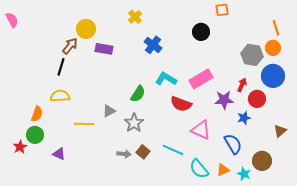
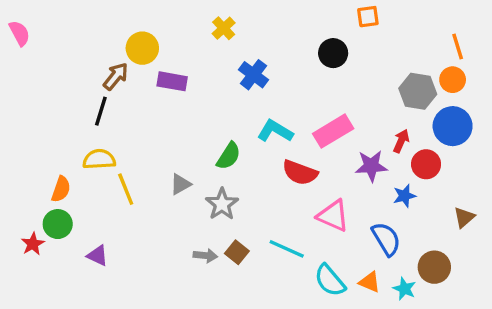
yellow line: (84, 124) -> (126, 189), moved, turned 66
orange triangle: (223, 170) -> (370, 282), turned 48

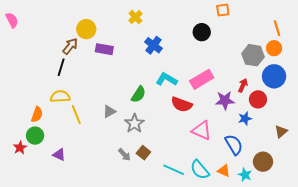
cyan line: (287, 249) -> (174, 170), moved
gray arrow: (205, 256) -> (124, 155), turned 40

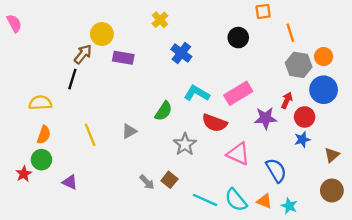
orange line: (277, 28) -> (290, 33), moved
yellow semicircle: (60, 96) -> (40, 103), moved
blue star: (245, 118) -> (302, 140), moved
gray star: (134, 124) -> (185, 144), moved
brown circle: (263, 162) -> (332, 190), moved

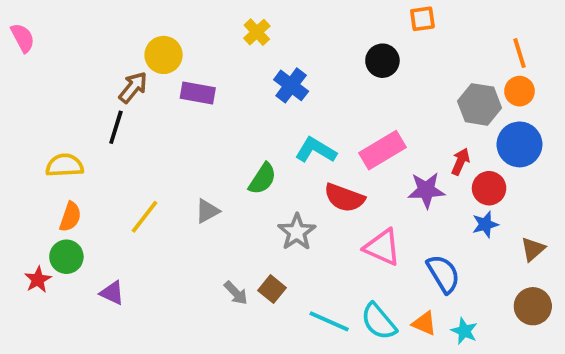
orange line: (290, 33) -> (519, 53), moved
yellow line: (90, 135) -> (144, 217), turned 60

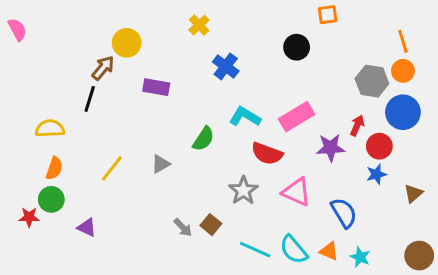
purple rectangle: (198, 93) -> (156, 87), moved
gray star: (297, 232) -> (243, 191), moved
red star: (38, 280) -> (29, 217), turned 30
brown circle: (533, 306) -> (419, 256), moved

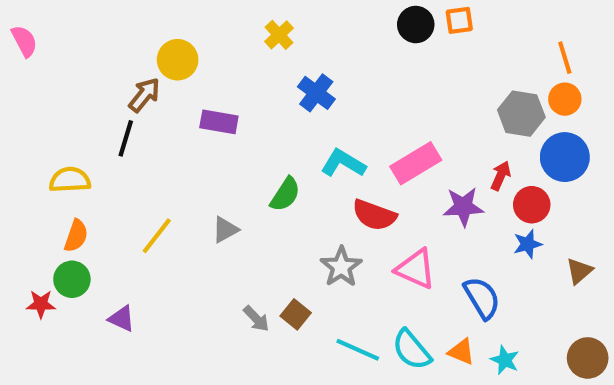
black circle: (297, 47) -> (416, 25), moved

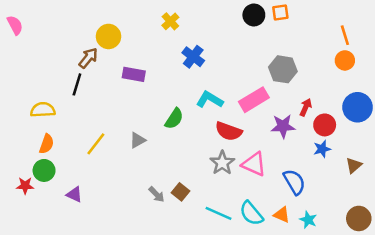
gray hexagon: (521, 114) -> (283, 69), moved
blue circle: (565, 157) -> (358, 107), moved
gray star: (341, 267) -> (222, 163), moved

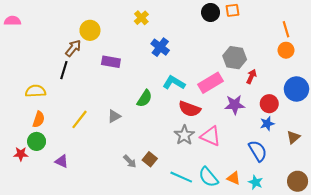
pink semicircle: (15, 25) -> (12, 21), turned -63
red arrow: (306, 107) -> (251, 76), moved
blue semicircle: (294, 182) -> (258, 151), moved

